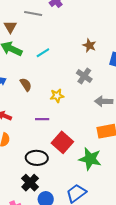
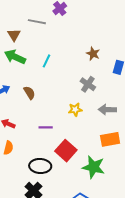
cyan line: (43, 53) -> (47, 61), turned -32
yellow star: (57, 96) -> (75, 110), moved

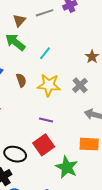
gray line: (37, 22) -> (45, 13), turned -42
yellow star: (75, 110) -> (49, 85), moved, size x1.6
purple line: (46, 127) -> (46, 120), moved

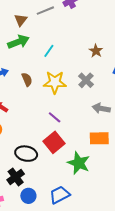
green arrow: (15, 42) -> (18, 42), turned 125
purple line: (46, 120) -> (55, 117), turned 32

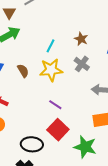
cyan line: (49, 51) -> (51, 46), moved
brown star: (96, 51) -> (81, 39), moved

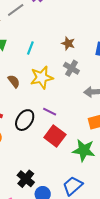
cyan line: (51, 46) -> (30, 48), moved
black ellipse: (32, 144) -> (25, 120), moved, turned -55

